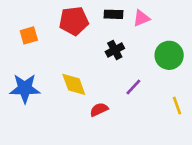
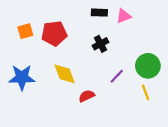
red pentagon: (74, 21) -> (54, 33), moved
green circle: (169, 55) -> (148, 66), moved
yellow line: (177, 106) -> (146, 92), moved

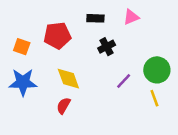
black rectangle: (99, 13) -> (95, 18), moved
orange square: (25, 31) -> (22, 47), moved, turned 35
red semicircle: (87, 96) -> (63, 106), moved, turned -35

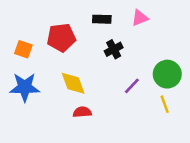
red semicircle: (63, 106) -> (82, 112), moved, turned 56

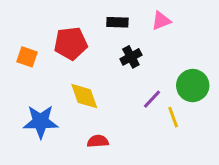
blue star: (25, 87) -> (41, 122), moved
yellow line: (165, 104) -> (173, 117), moved
red semicircle: (82, 112) -> (98, 141), moved

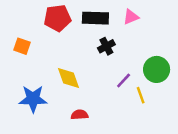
black rectangle: (117, 22) -> (95, 18), size x1.5
red pentagon: (71, 43) -> (57, 18), moved

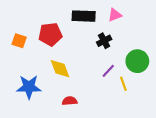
red pentagon: (57, 18) -> (50, 34), moved
black cross: (106, 46) -> (104, 41), moved

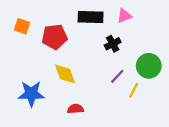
orange square: (19, 41) -> (22, 26), moved
yellow line: (123, 84) -> (134, 90), turned 48

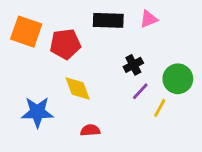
orange square: (22, 26) -> (26, 32), size x1.6
black cross: (113, 44) -> (133, 65), moved

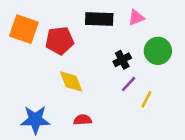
green circle: (178, 79) -> (158, 51), moved
blue star: (37, 112) -> (35, 120), moved

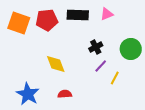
red pentagon: (60, 41) -> (47, 20), moved
green circle: (158, 51) -> (131, 49), moved
blue star: (35, 120) -> (28, 94), turned 30

